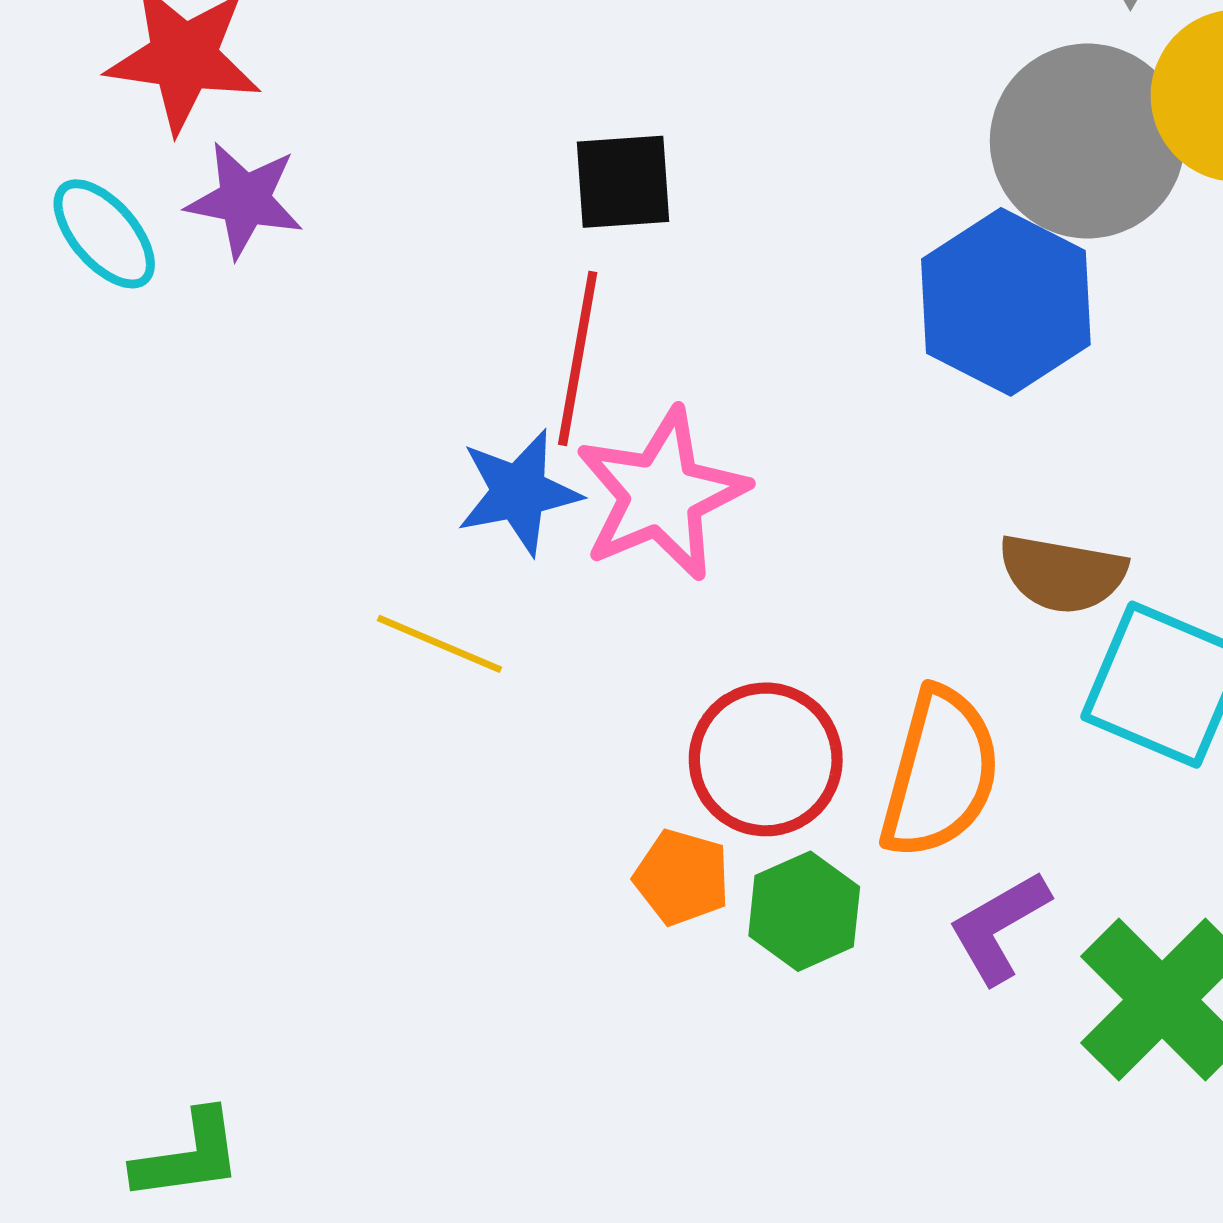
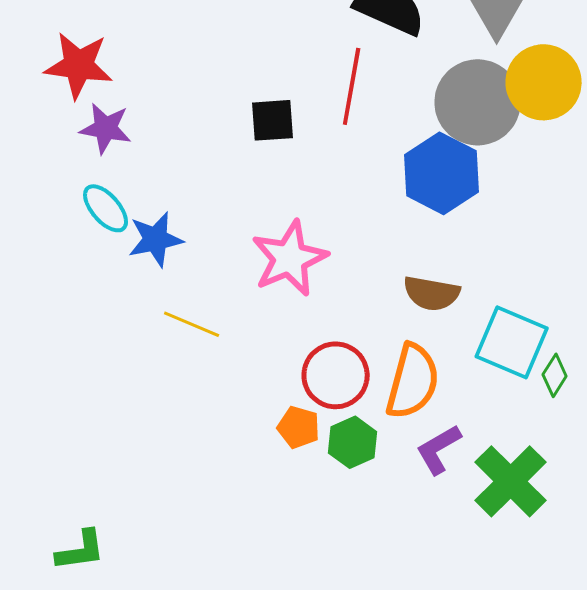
cyan ellipse: (104, 234) -> (106, 208), moved
red line: (578, 358) -> (352, 86), moved
blue star: (519, 492) -> (156, 239), moved
brown semicircle: (1062, 574) -> (432, 293), moved

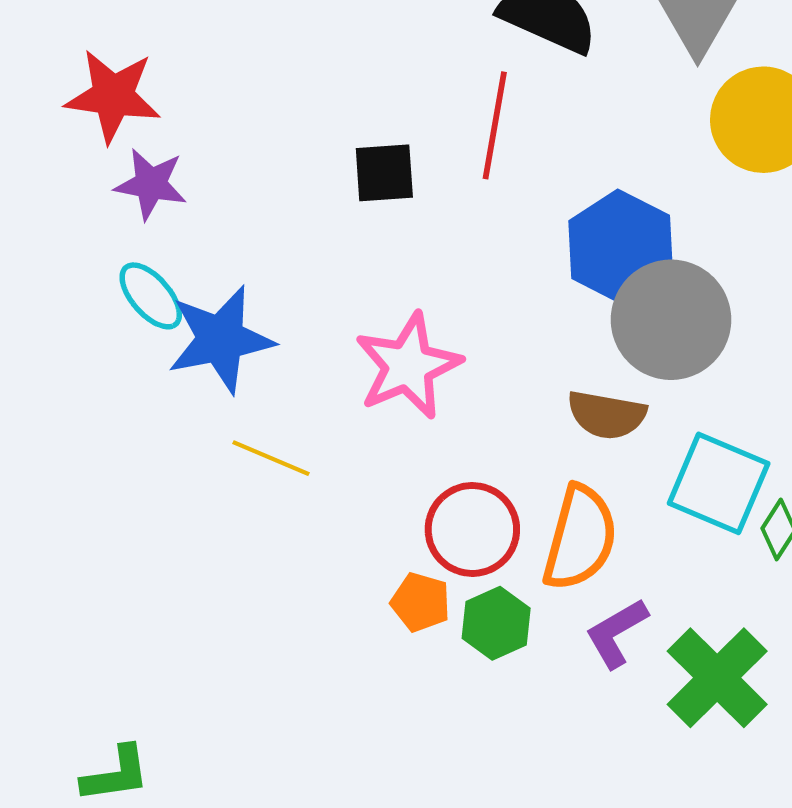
gray circle: (478, 102) -> (671, 320), moved
blue star: (156, 239) -> (221, 339), size x1.4

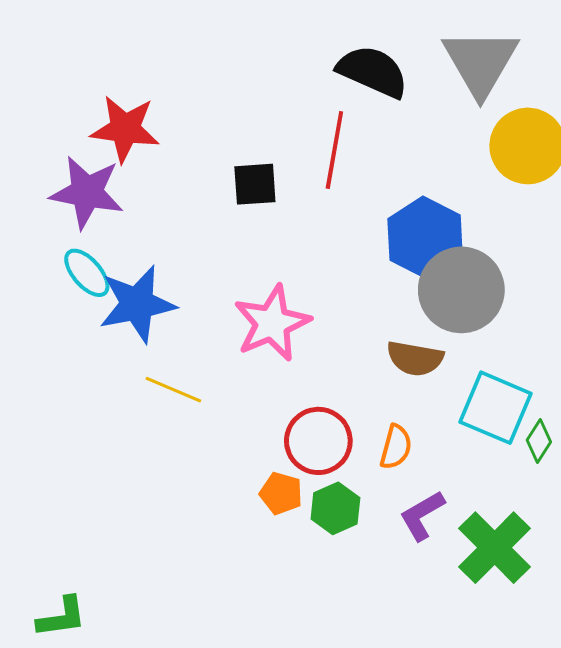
red star: (113, 96) -> (125, 129), moved
purple star: (151, 184) -> (87, 192), size x1.4
orange semicircle: (580, 538) -> (396, 447), size x0.6

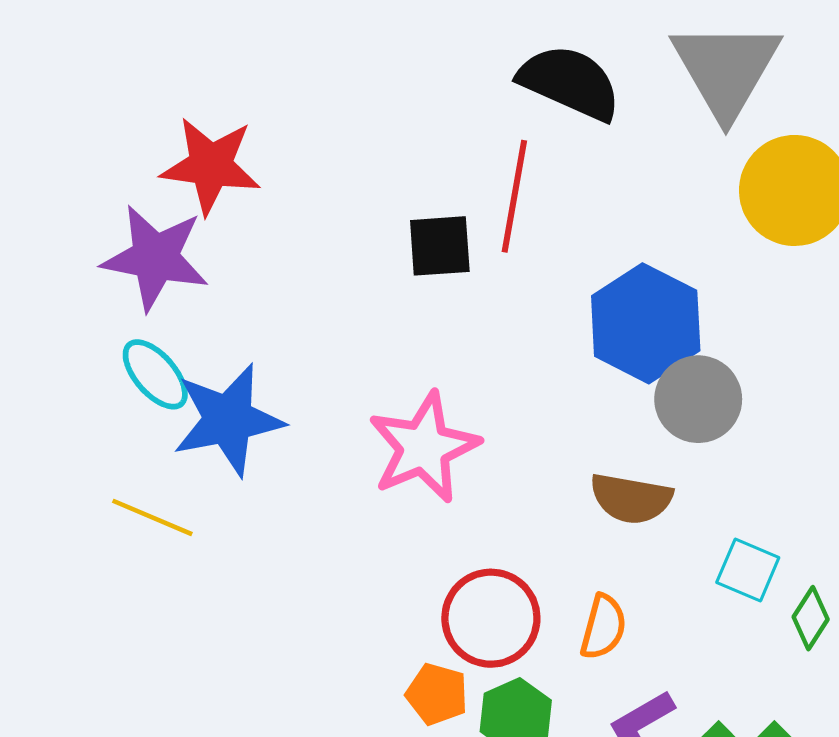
black square: (255, 184) -> (440, 246), moved
gray circle: (461, 290) -> (698, 399), size x0.7
yellow line: (173, 390) -> (152, 517), moved
cyan square: (496, 408) -> (748, 570), size x0.6

